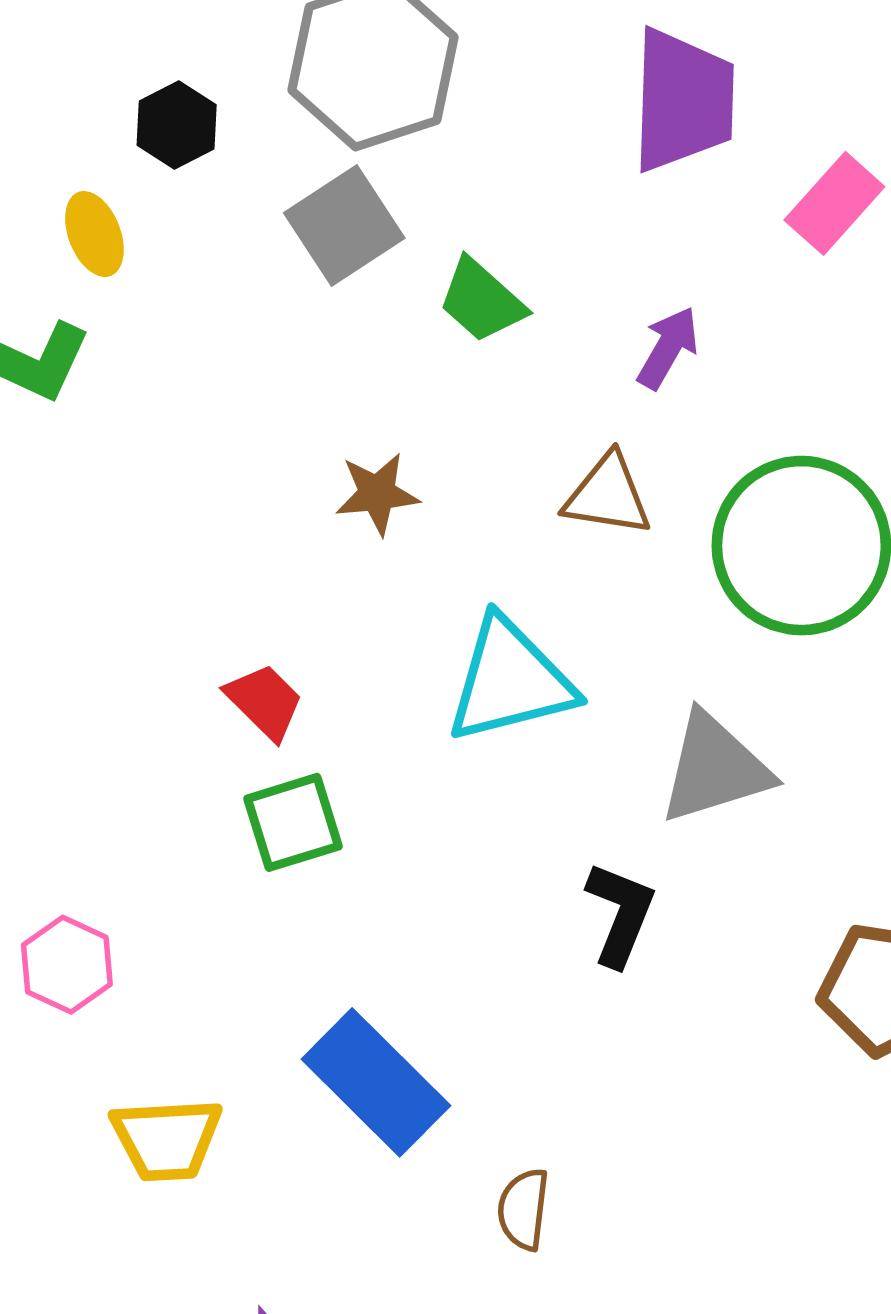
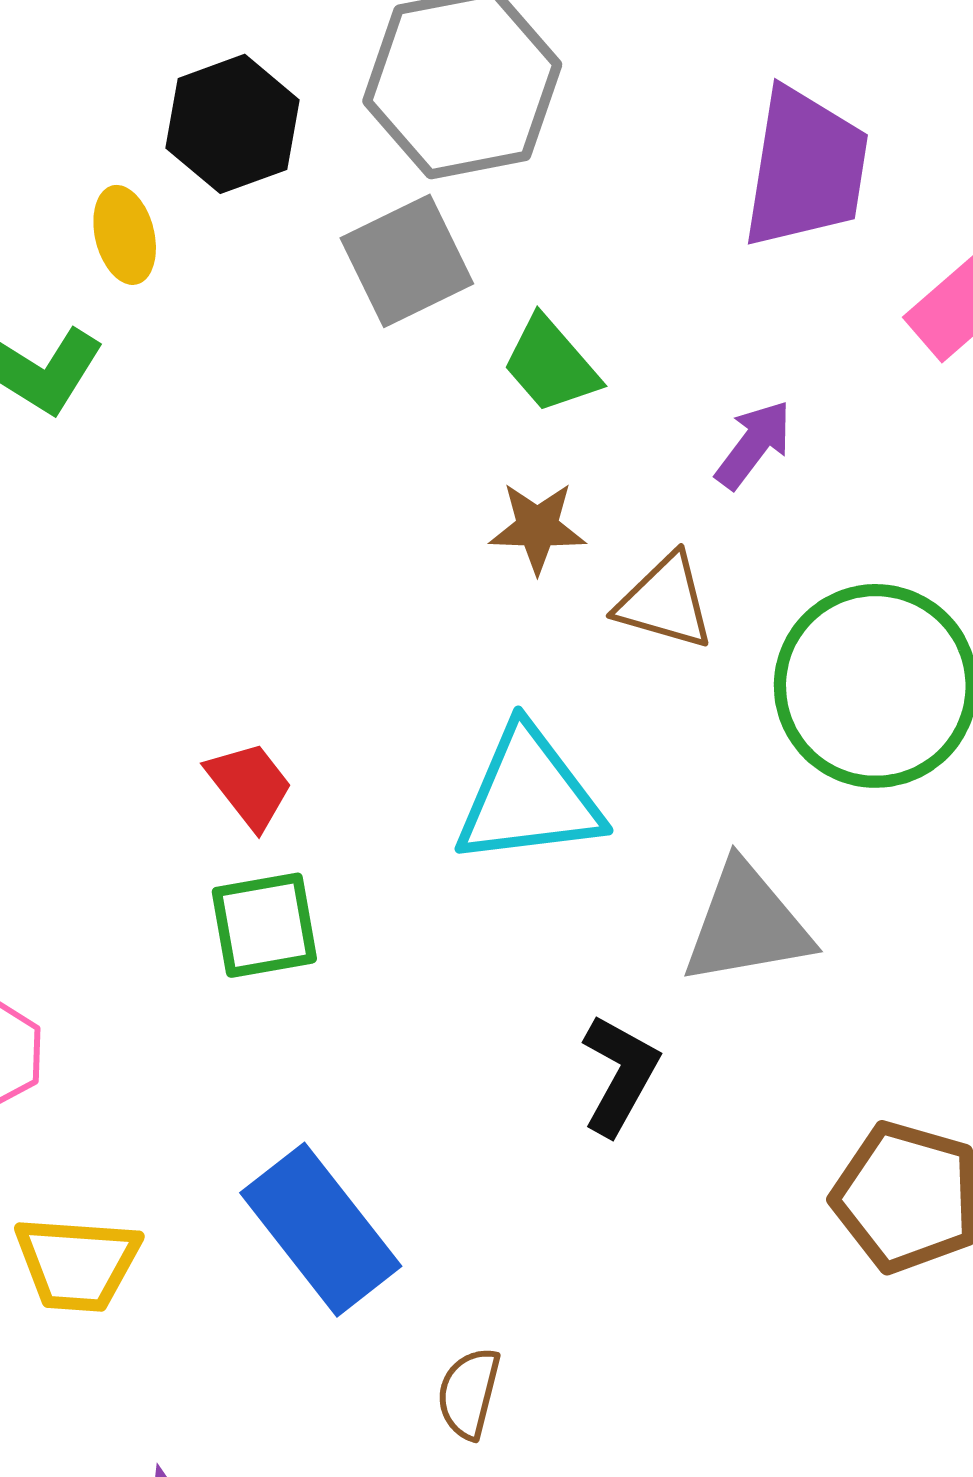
black hexagon: (177, 125) -> (233, 124), size x1.4
brown star: (377, 494) -> (537, 527), moved

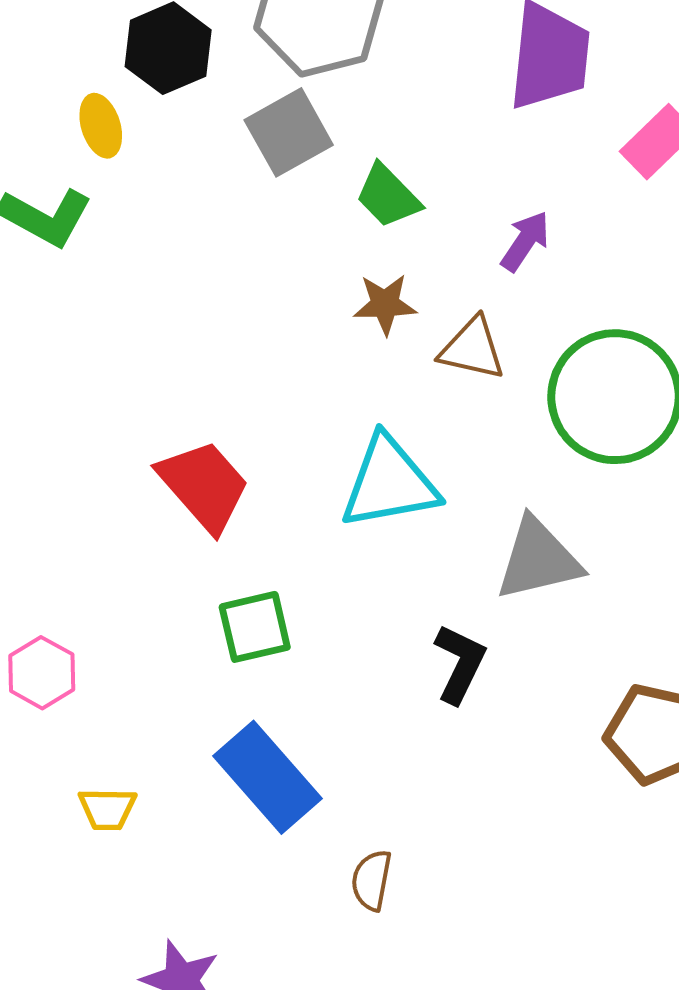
red trapezoid: (250, 785) -> (204, 486), size x1.6
green square: (264, 925) -> (255, 627), moved
yellow trapezoid: (77, 1264) -> (107, 809), size x0.7

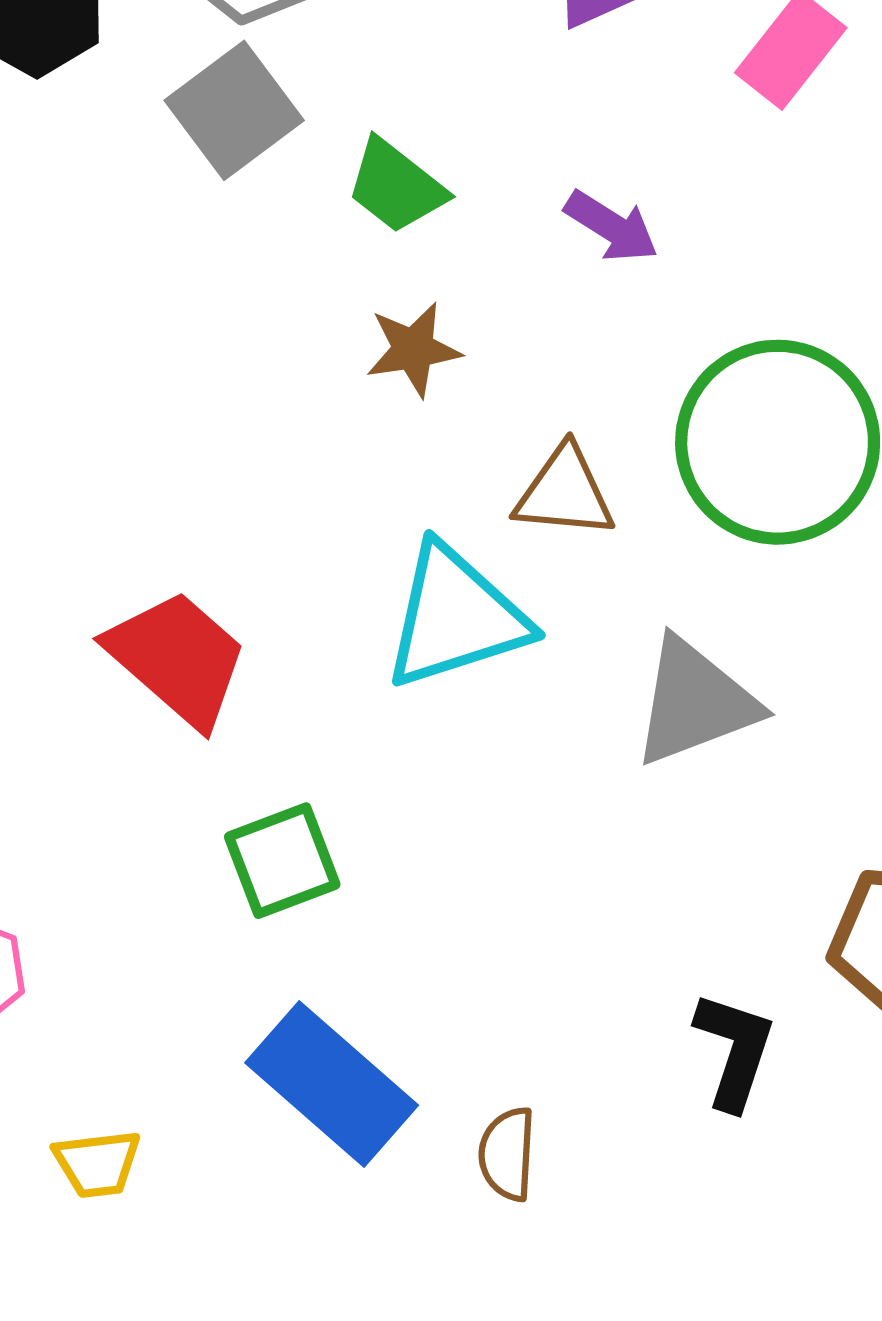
purple arrow: (525, 241) -> (611, 227), turned 96
brown triangle: (472, 349) -> (565, 492), moved
black L-shape: (460, 664) -> (734, 1050), moved
brown semicircle: (372, 880) -> (507, 1154), moved

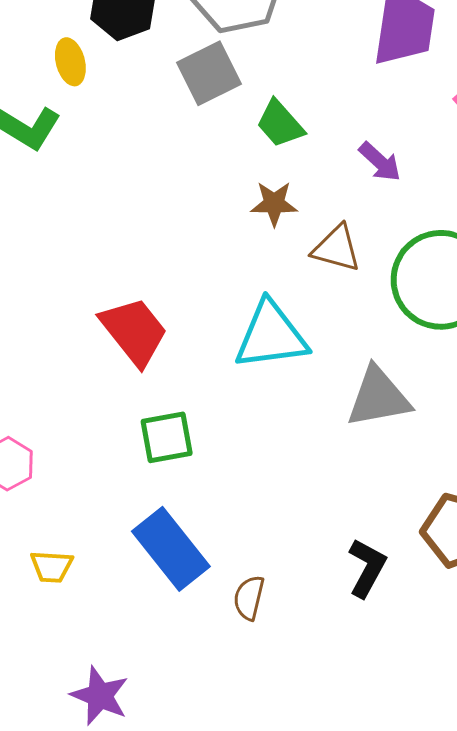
brown triangle: (565, 492) -> (336, 248), moved

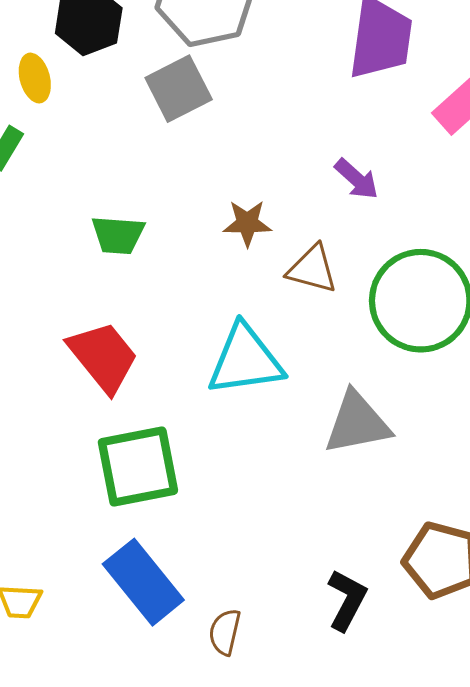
green trapezoid: (280, 124) -> (118, 235), moved, turned -44
green square: (167, 437) -> (138, 467), size x1.5

